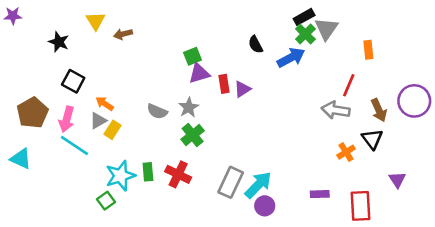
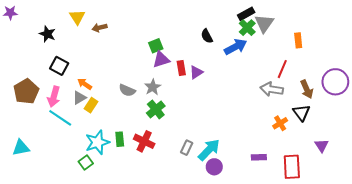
cyan triangle: (21, 159) -> (21, 148), moved, turned -36
gray rectangle: (231, 182) -> (187, 148), size x0.6

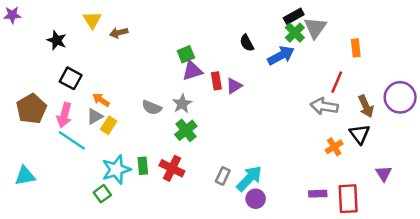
purple rectangle: (259, 157) -> (318, 194), moved

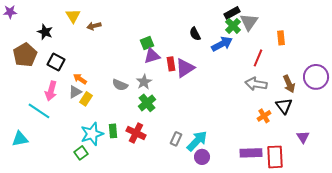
red line: (337, 82) -> (258, 58), moved
purple triangle: (234, 86) -> (185, 68), size x1.5
brown pentagon: (31, 109) -> (25, 55), moved
cyan line: (72, 140) -> (39, 111), moved
purple rectangle: (318, 194) -> (251, 153), size x1.5

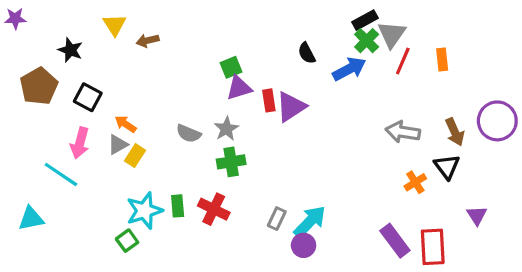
red line: (258, 58) -> (403, 61), moved
green cross: (147, 103) -> (231, 162), turned 30
purple rectangle: (251, 153) -> (395, 241), turned 55
purple circle: (202, 157) -> (304, 245), moved

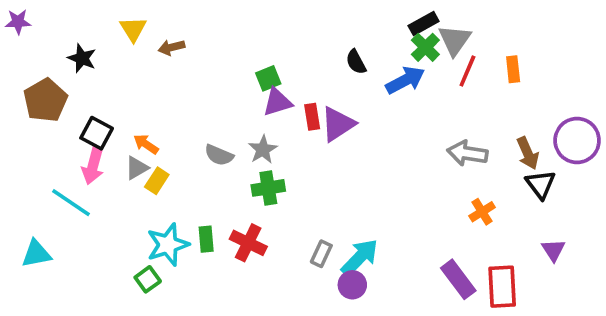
black square: (88, 97) -> (97, 133), moved
black triangle: (447, 167) -> (540, 184), moved

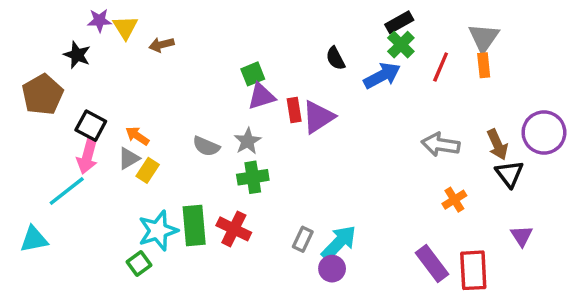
purple star: (18, 22) -> (99, 20), moved
gray triangle: (455, 40) -> (484, 38), moved
cyan line: (71, 203) -> (67, 191), turned -72
green rectangle: (206, 239) -> (194, 226), size x1.6

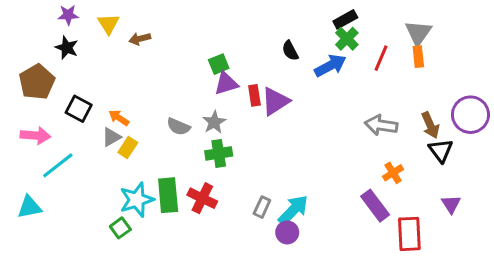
purple star: (99, 20) -> (68, 15), moved
pink arrow: (87, 157) -> (35, 136), moved, turned -100
purple rectangle: (432, 263) -> (375, 206), moved

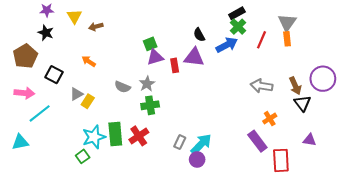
purple triangle: (275, 101) -> (194, 57), moved, turned 40
orange arrow: (119, 118) -> (89, 61), moved
red cross: (202, 198) -> (139, 136), turned 30
purple triangle: (451, 204) -> (310, 140), turned -48

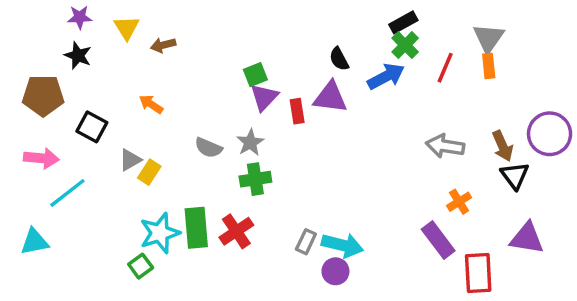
brown pentagon: (25, 56) -> (43, 96), turned 30
purple triangle: (155, 57) -> (264, 97), turned -30
purple triangle: (310, 140) -> (527, 238), size x1.5
cyan arrow: (201, 144) -> (342, 245), turned 60

